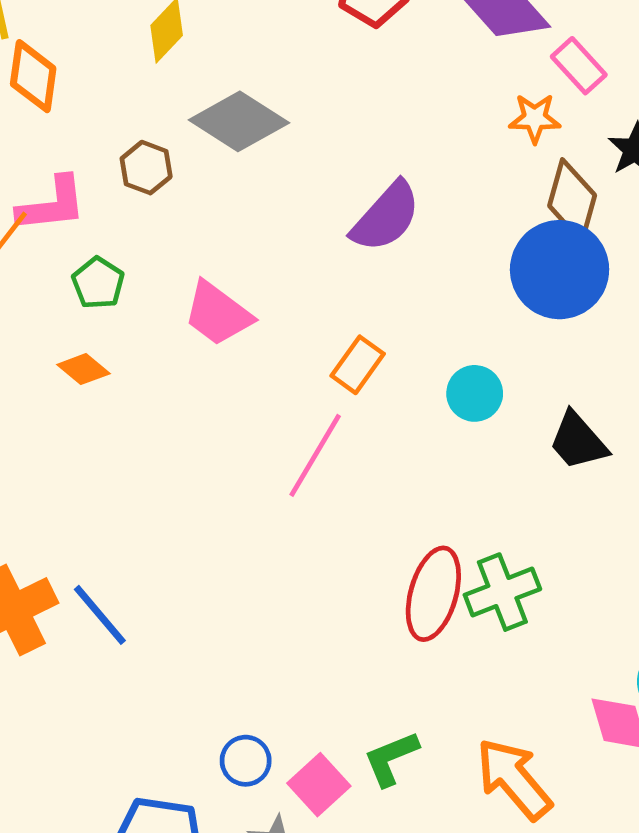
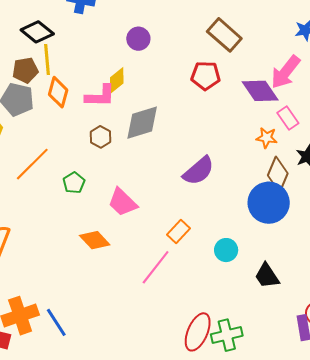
gray diamond: (239, 121) -> (142, 123), turned -57
pink L-shape: (52, 205) -> (100, 96), moved
orange diamond: (83, 369) -> (95, 240), moved, size x1.4

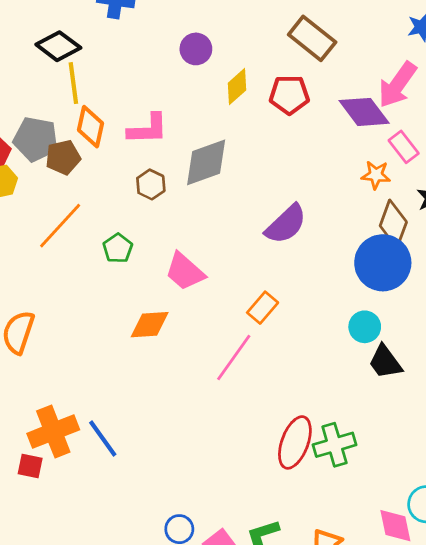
brown pentagon: (25, 70) -> (63, 157), moved
yellow diamond: (117, 80) -> (237, 87), moved
orange diamond: (95, 240) -> (150, 325), turned -48
cyan circle: (226, 250) -> (365, 327), moved

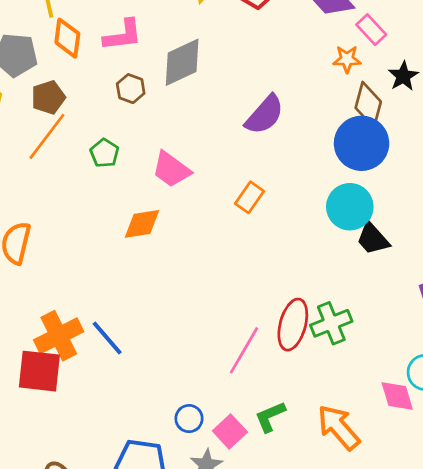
brown pentagon: (63, 157) -> (48, 97), moved
cyan circle: (365, 327) -> (350, 207), size x1.5
pink line: (234, 357) -> (244, 350), moved
red square: (30, 466) -> (39, 371), size x1.8

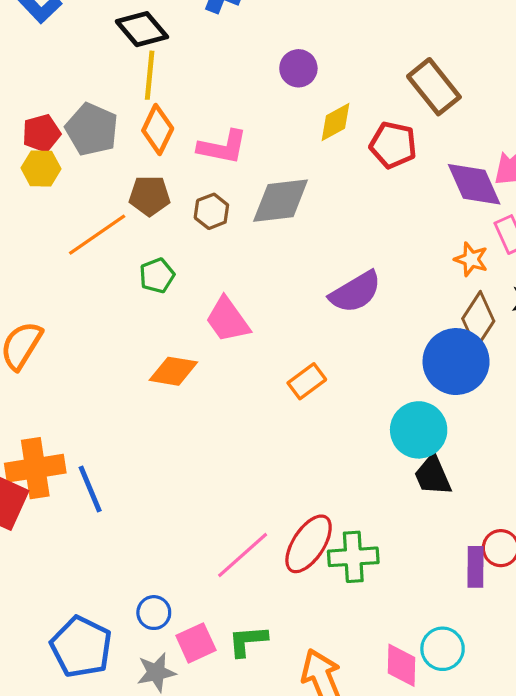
brown pentagon: (48, 97) -> (149, 196), moved

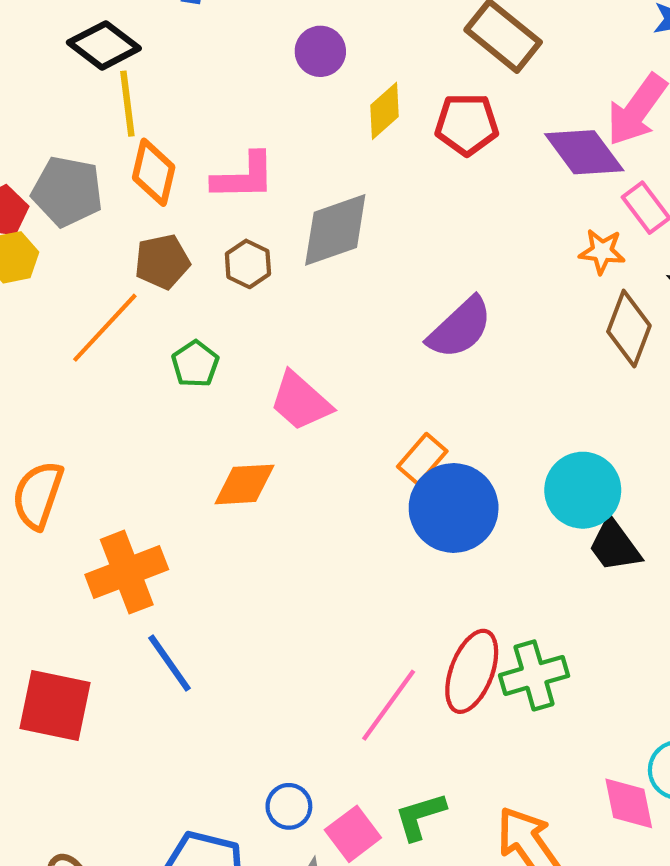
blue circle: (456, 362) -> (454, 508), moved
orange cross: (35, 468) -> (127, 572), moved

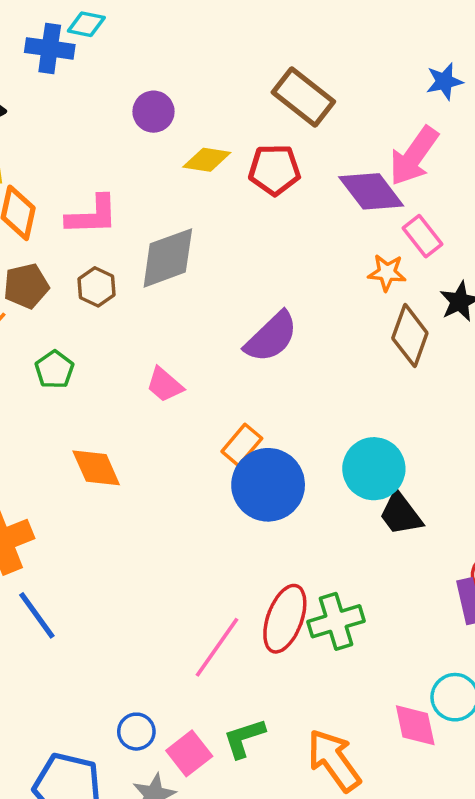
yellow diamond: (384, 111) -> (207, 160), turned 51
pink trapezoid: (301, 401) -> (165, 385), moved, size x0.7
orange diamond: (244, 484) -> (96, 468), turned 70

